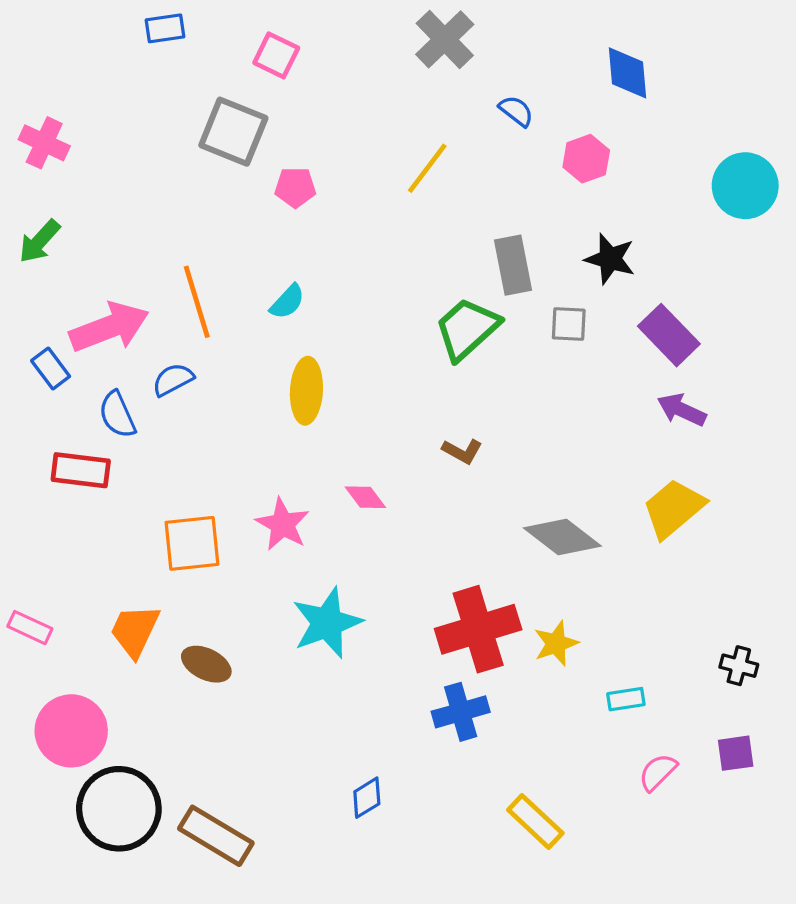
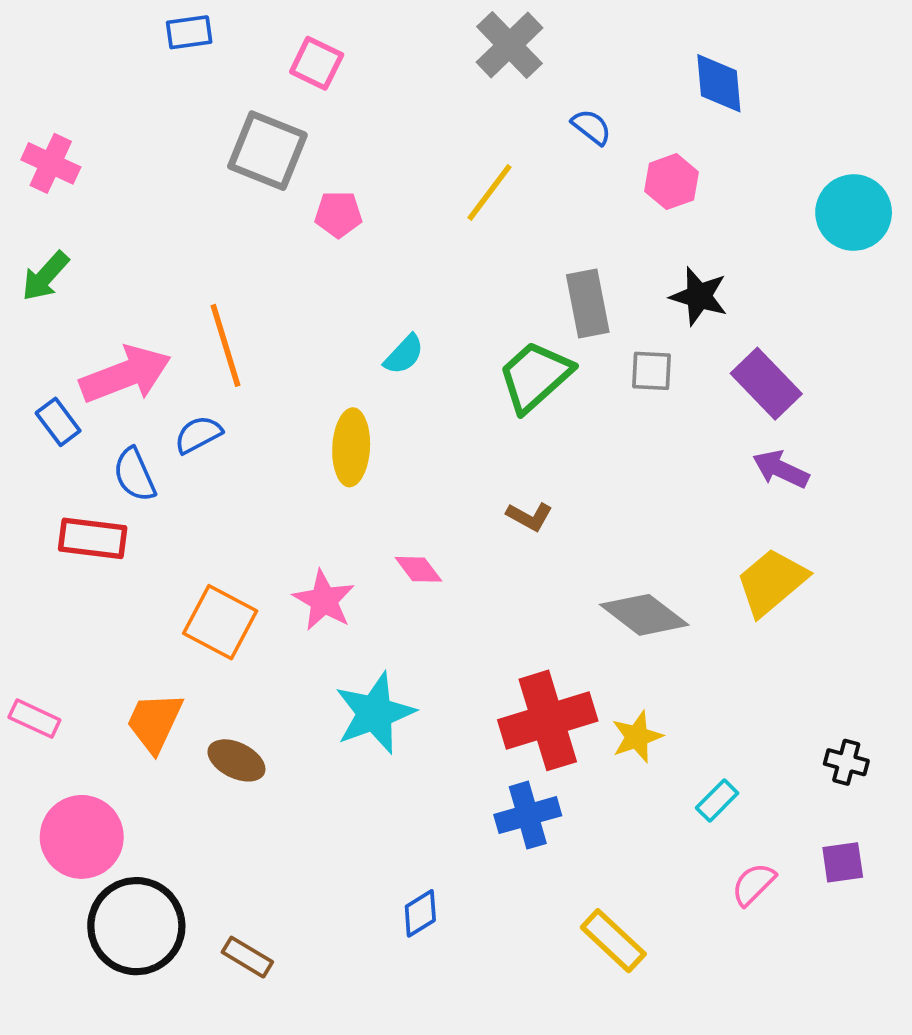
cyan semicircle: (287, 302) -> (404, 355), moved
orange square: (192, 543) -> (220, 622), turned 34
cyan rectangle: (626, 699) -> (717, 800), turned -36
brown rectangle: (216, 836) -> (247, 957), size x0.6

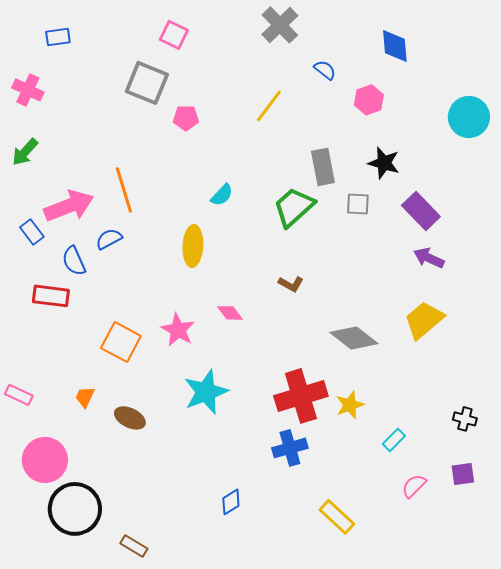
blue rectangle: (189, 32) -> (58, 37), moved
orange trapezoid: (155, 722) -> (85, 397), size x0.6
brown rectangle: (247, 957) -> (134, 546), moved

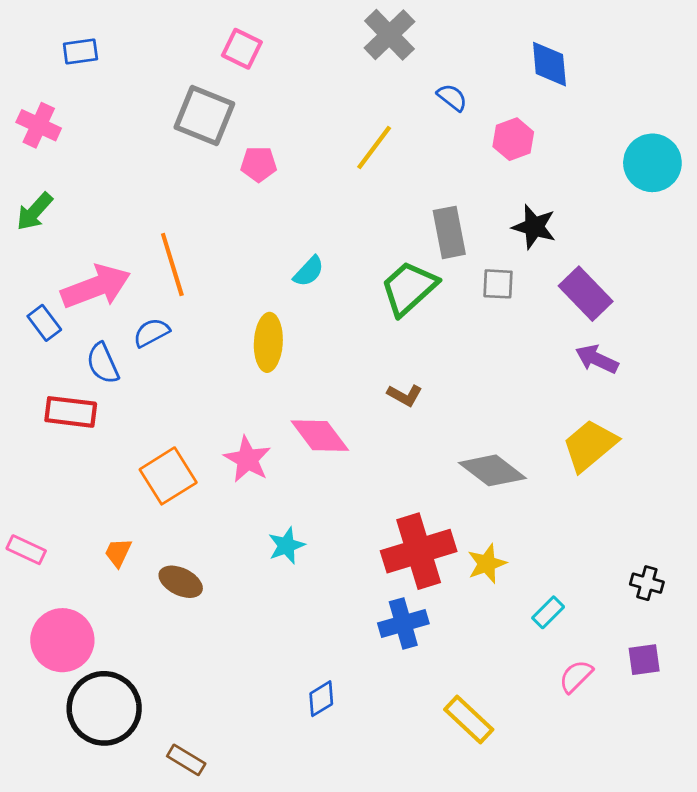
pink diamond: (230, 313) -> (320, 436), size x1.6
orange square: (121, 342) -> (168, 476), turned 30
cyan star: (206, 392) -> (286, 546), size x0.6

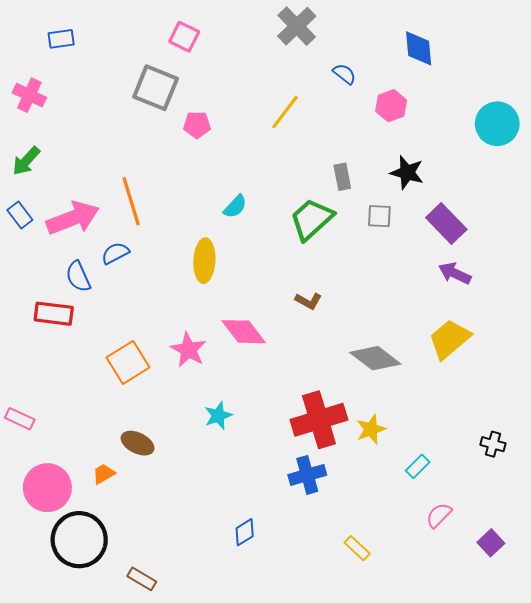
gray rectangle: (449, 232) -> (342, 177), size x0.7
blue rectangle: (44, 323) -> (20, 215), moved
orange trapezoid: (118, 553) -> (104, 474), moved, turned 35
purple square: (644, 660) -> (491, 543), moved, turned -35
yellow rectangle: (469, 720) -> (357, 548), size x0.7

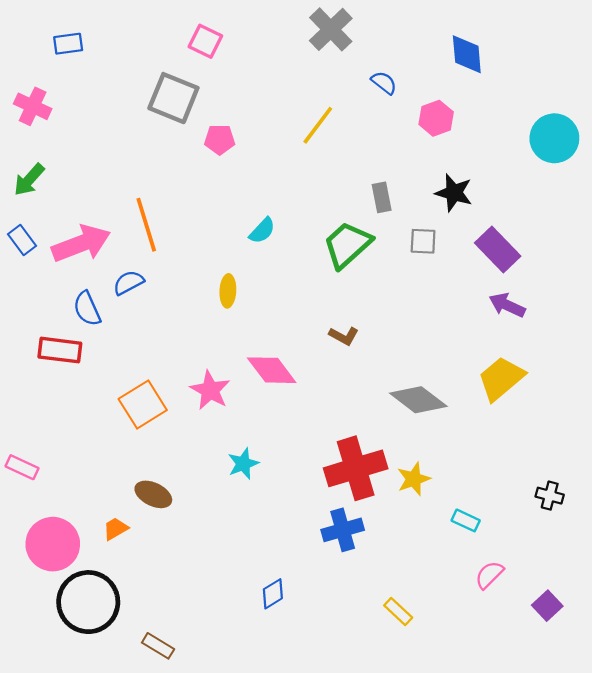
yellow ellipse: (204, 261) -> (228, 291), size x0.7
cyan rectangle: (418, 466) -> (466, 520), turned 70

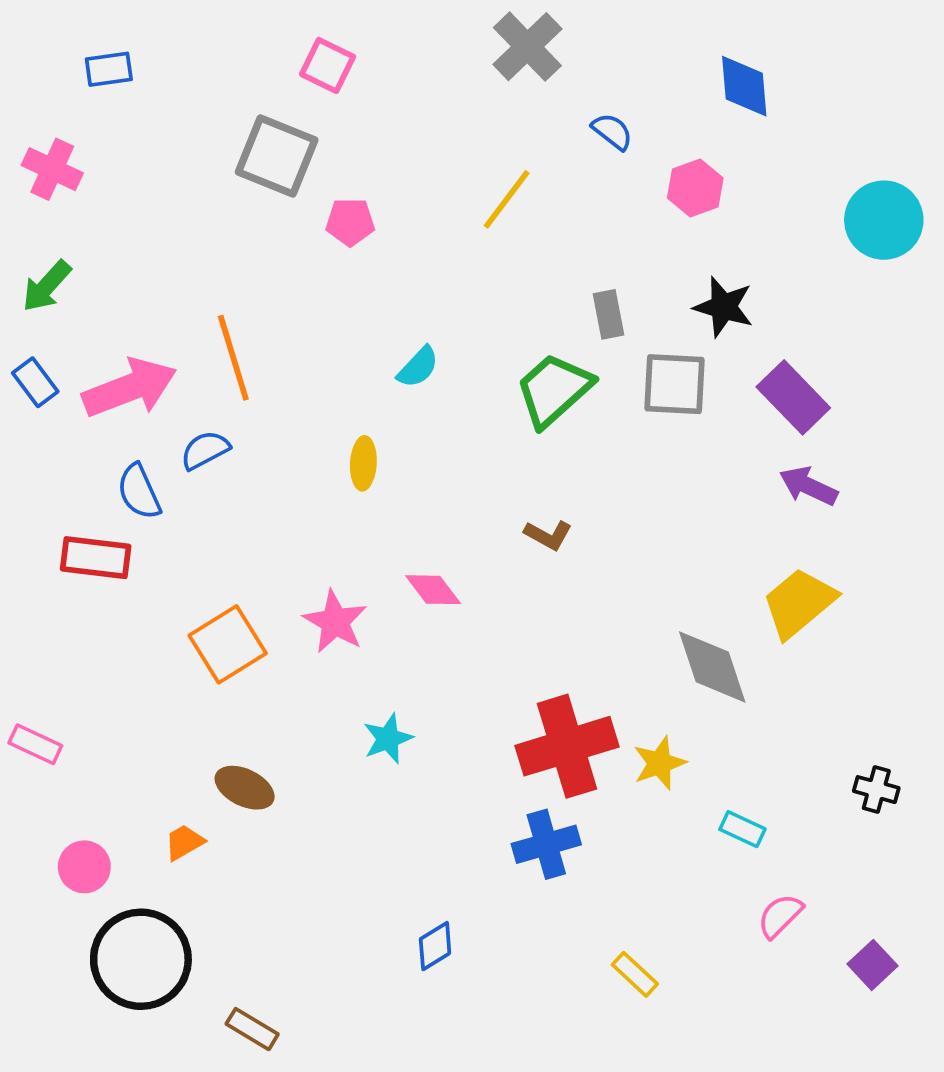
gray square: (423, 241) -> (675, 384), size x1.5
pink diamond: (272, 370) -> (433, 590), size x0.7
gray diamond: (418, 400) -> (712, 667), moved, turned 34
pink circle: (53, 544) -> (84, 867), size x0.6

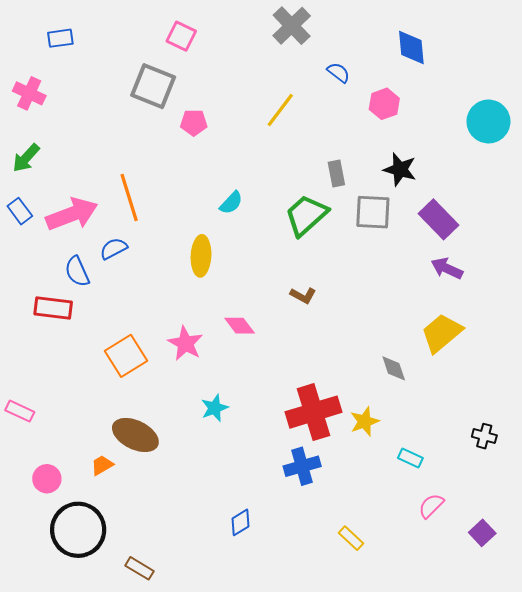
yellow ellipse: (363, 463) -> (201, 256), size x1.4
gray diamond: (712, 667) -> (394, 368), size x0.6
brown ellipse: (245, 788) -> (135, 435), size x1.4

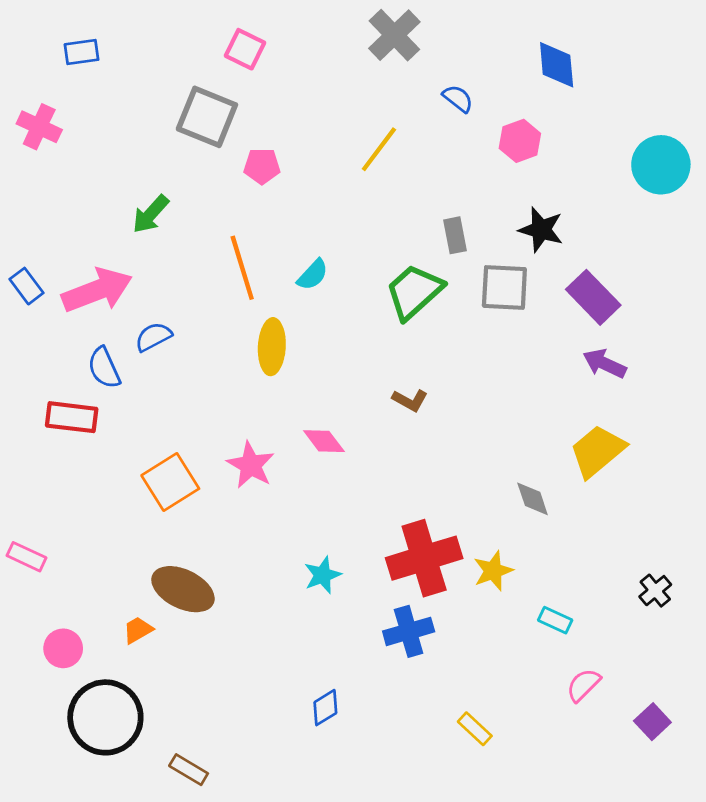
green arrow: (26, 158) -> (151, 214), moved
orange line: (129, 198) -> (242, 268), moved
cyan star: (215, 408) -> (323, 575), moved
black cross: (484, 436) -> (655, 591), turned 35

